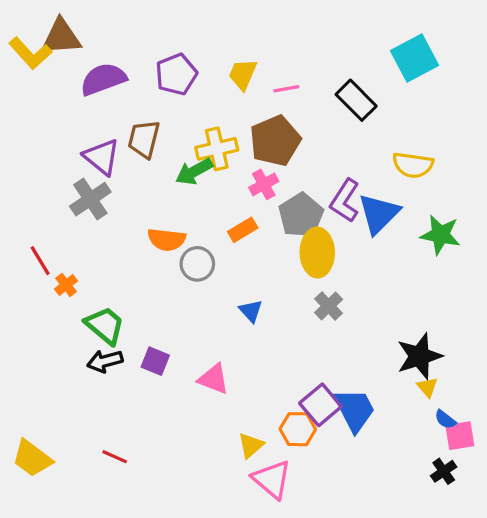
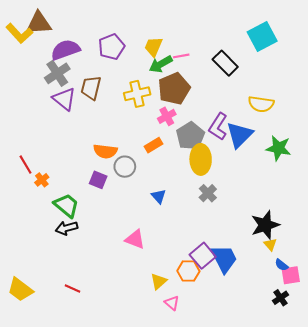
green arrow: (194, 171) -> (161, 64), moved
gray cross: (90, 199) -> (57, 73), moved
purple square: (155, 361) -> (98, 180), moved
pink triangle: (272, 479) -> (172, 303), size x0.6

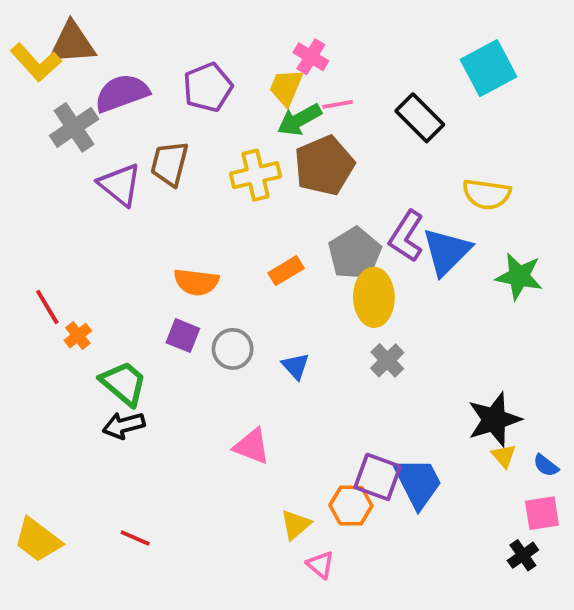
gray cross: (57, 73) -> (74, 127), moved
pink cross: (167, 116) -> (311, 57), moved, turned -30
gray circle: (125, 167) -> (233, 349), moved
purple square: (203, 256) -> (378, 477), turned -30
blue semicircle: (282, 265) -> (546, 465), moved

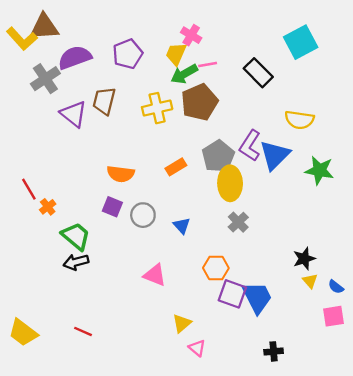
black star: (494, 420) -> (304, 259), size x0.7
orange hexagon: (351, 506) -> (216, 268), moved
black cross: (523, 555) -> (274, 351), moved, turned 30

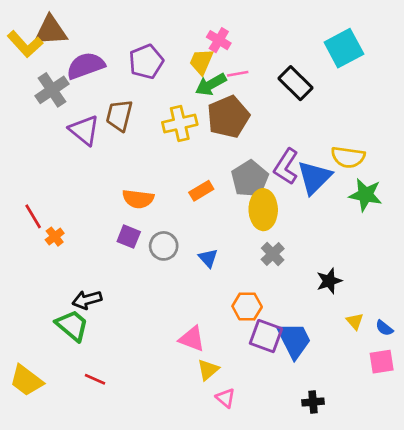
yellow semicircle: (299, 120) -> (348, 157), moved
green trapezoid: (76, 236) -> (72, 325), moved
black star: (304, 259) -> (329, 281), moved
pink triangle: (155, 275) -> (192, 339), moved

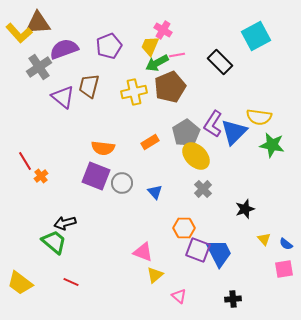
yellow ellipse: (263, 210) -> (196, 156), turned -44
purple square: (129, 237) -> (96, 176), size x1.6
pink triangle: (226, 398) -> (179, 296), moved

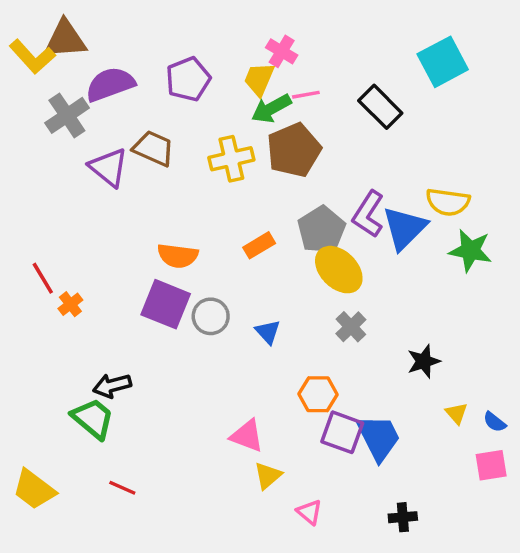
brown trapezoid: (89, 86) -> (154, 148), turned 100

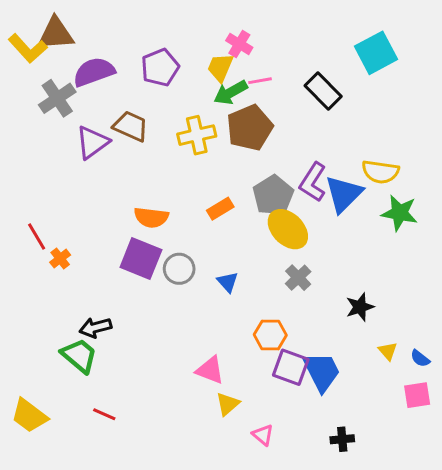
purple triangle: (108, 167) -> (92, 142), turned 45

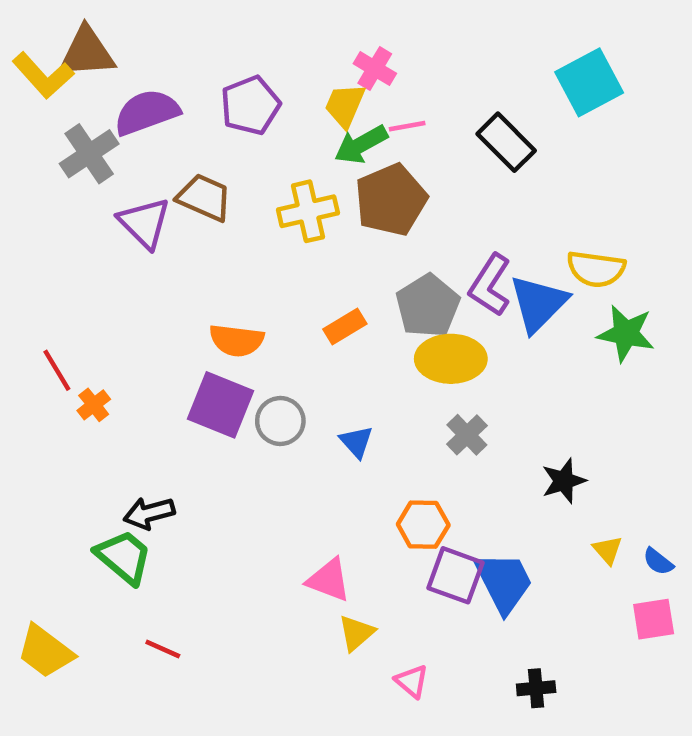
purple triangle: (92, 142) -> (144, 223), turned -39
yellow ellipse: (288, 229) -> (451, 359), turned -45

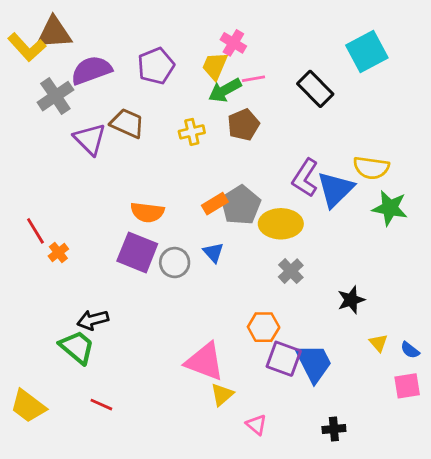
brown pentagon: (391, 200) -> (243, 125), size x0.7
yellow cross: (308, 211) -> (192, 132), size x0.7
gray pentagon: (428, 306) -> (241, 205), moved
blue triangle: (356, 442) -> (213, 252), moved
pink triangle: (329, 580) -> (205, 362), size x1.4

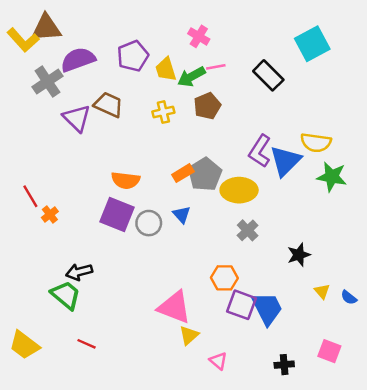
yellow trapezoid: (215, 66) -> (166, 69), moved, turned -40
pink square: (407, 386) -> (329, 351), moved, turned 30

